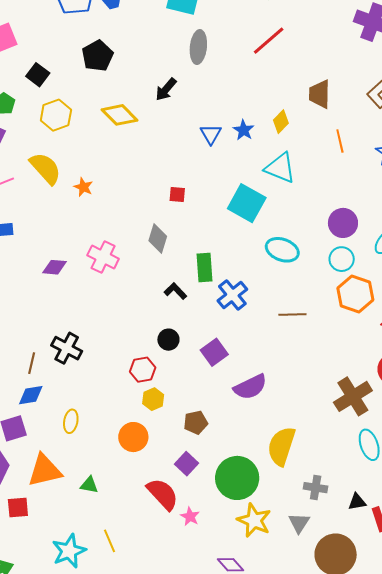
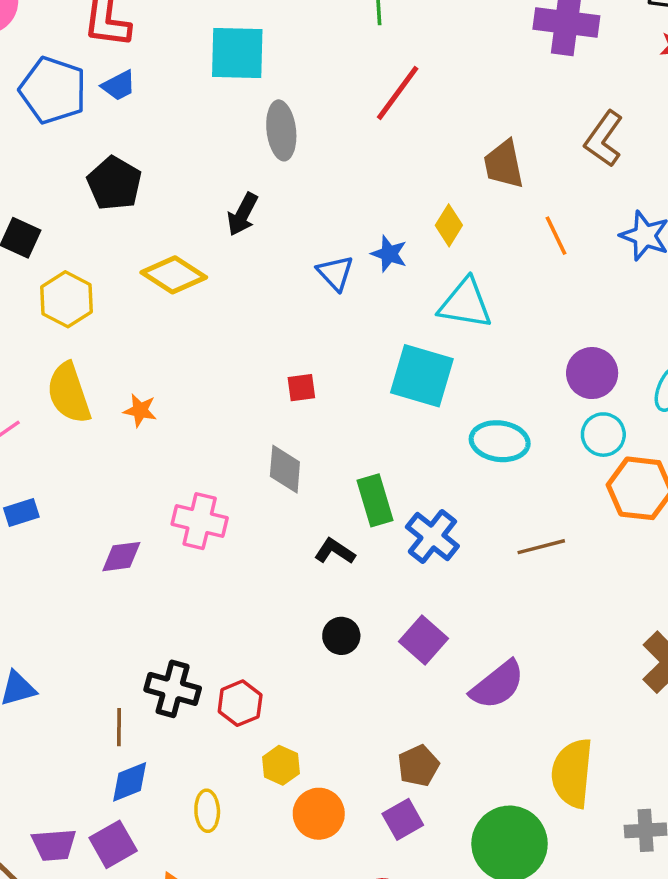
yellow semicircle: (45, 168) -> (69, 393), turned -144
red hexagon: (143, 370) -> (240, 703), moved
yellow hexagon: (153, 399) -> (281, 765), moved
purple square: (186, 464) -> (403, 819), moved, turned 30

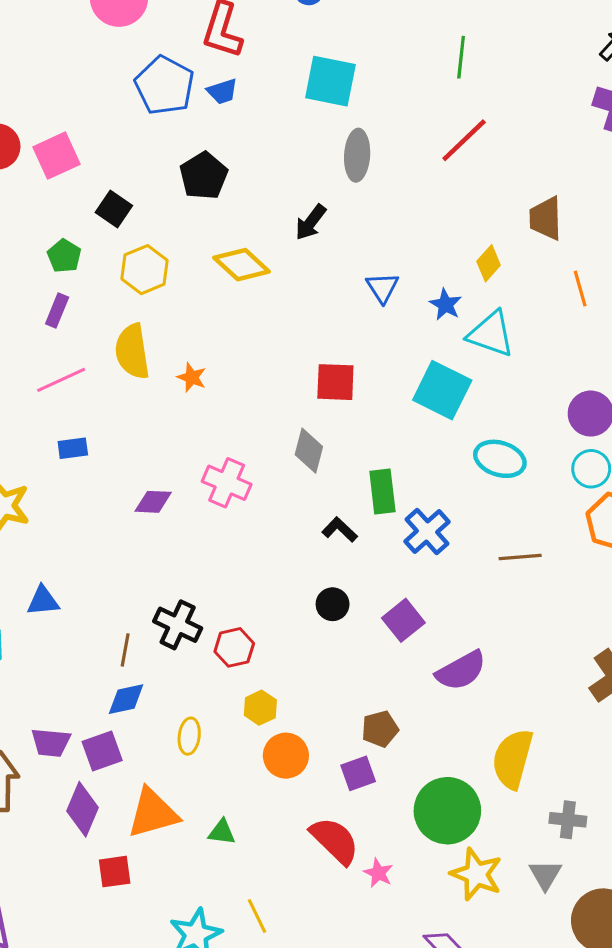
blue star: (389, 254) -> (446, 304), moved
red square: (301, 388) -> (335, 382), size x1.6

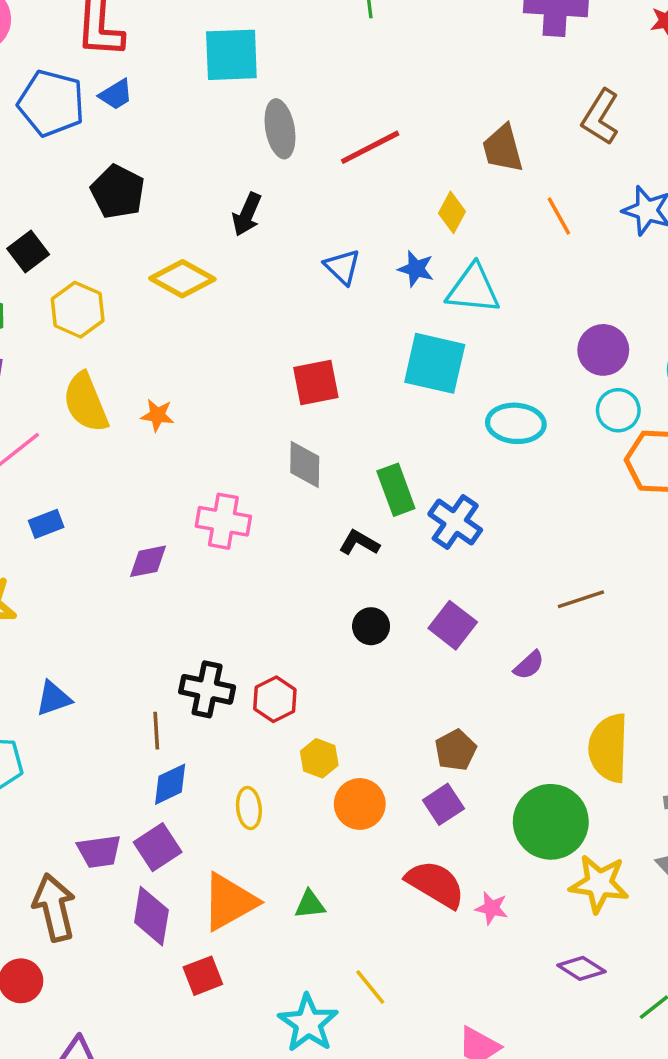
red line: (464, 140) -> (370, 147), moved, turned 30
black square: (114, 209) -> (28, 251), turned 32
brown line: (520, 557) -> (581, 599), moved
purple semicircle: (461, 671) -> (529, 665), size x0.6

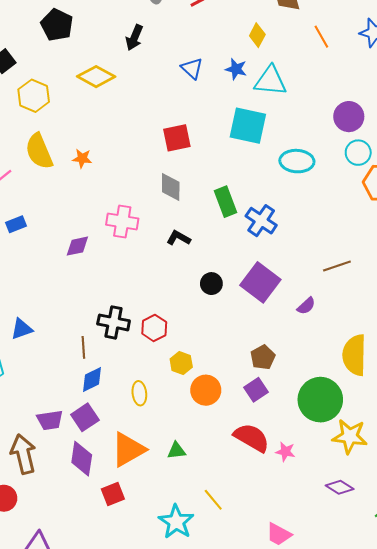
black L-shape: (359, 543) -> (178, 238), moved
purple square: (453, 625) -> (260, 282), size x1.4

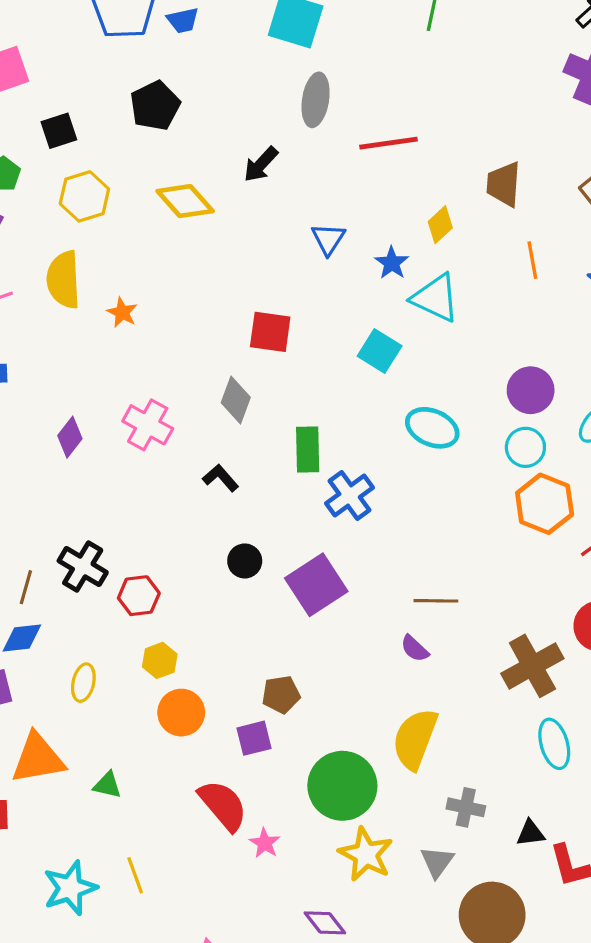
cyan square: (248, 126) -> (380, 351), size x0.7
purple diamond: (77, 246) -> (70, 437), turned -60
purple semicircle: (306, 306) -> (415, 649), moved, turned 66

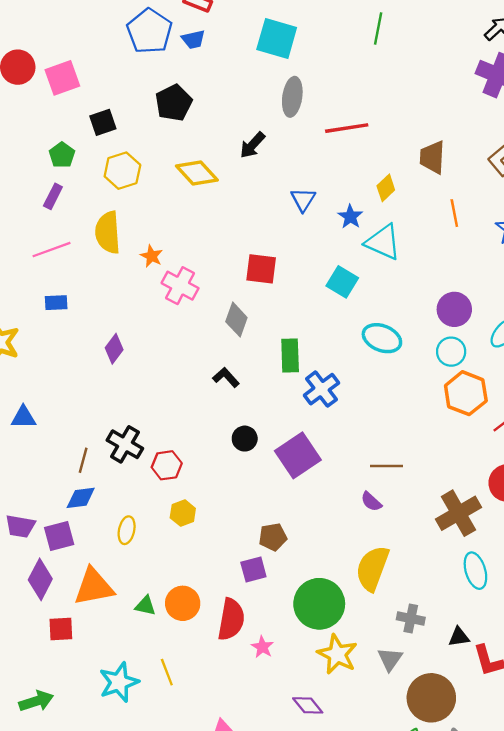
pink cross: (148, 425) -> (180, 286), moved
orange circle: (181, 713) -> (183, 603), moved
red semicircle: (223, 805) -> (231, 619), turned 51

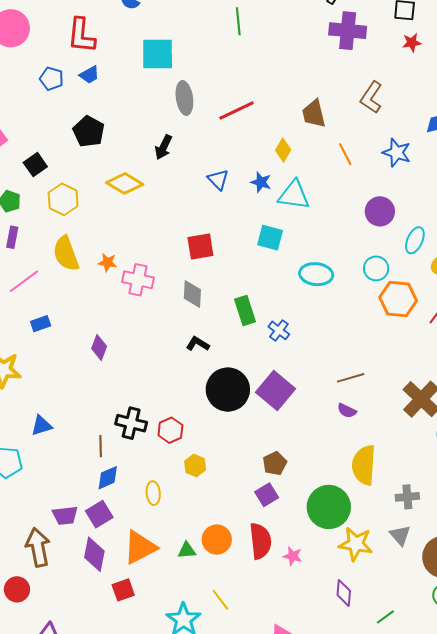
blue pentagon: (149, 31) -> (52, 79), size x0.6
purple circle: (454, 309) -> (380, 211), moved
blue cross: (322, 389) -> (279, 330), size x0.7
black circle: (245, 439) -> (228, 390), size x2.0
purple diamond: (308, 705) -> (344, 593), turned 60

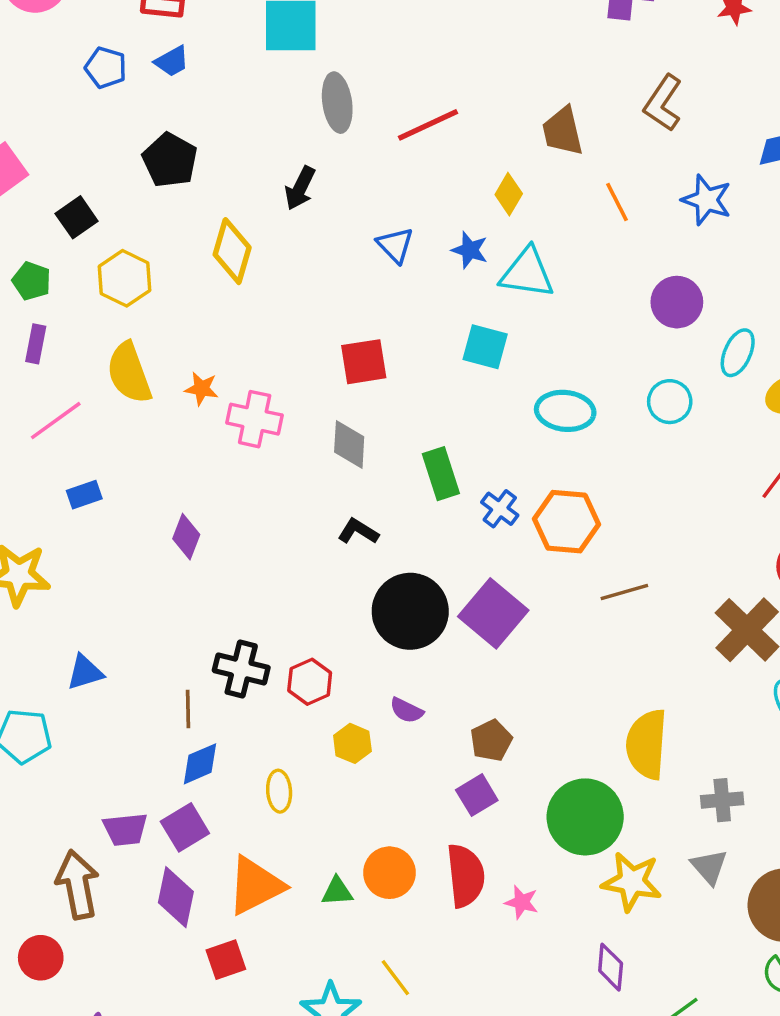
yellow diamond: (125, 183) -> (232, 251), turned 75
orange hexagon: (398, 299) -> (566, 522), moved
purple semicircle: (347, 411) -> (407, 710), moved

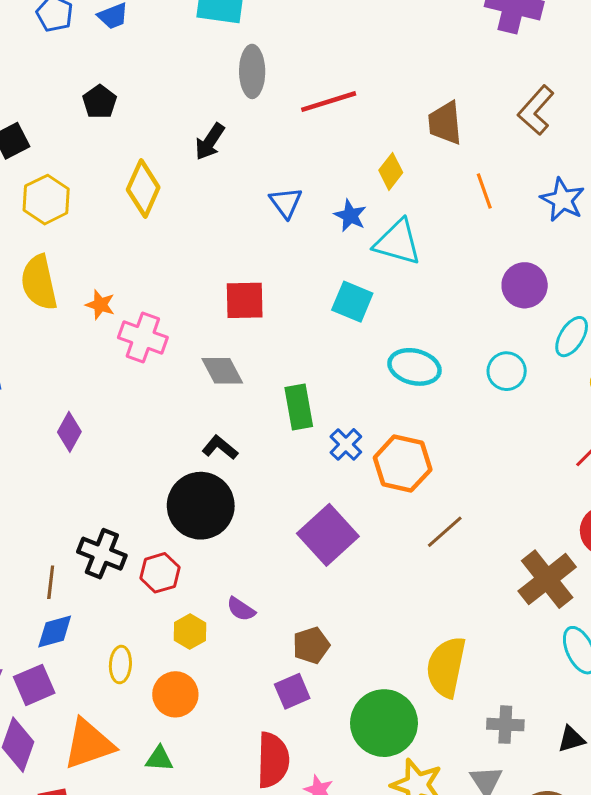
black pentagon: (170, 160) -> (100, 102), size x0.7
gray diamond: (349, 444) -> (222, 371), turned -39
brown line: (624, 592) -> (445, 532), turned -33
black circle: (410, 611) -> (201, 506), moved
orange circle: (389, 873) -> (175, 694), moved

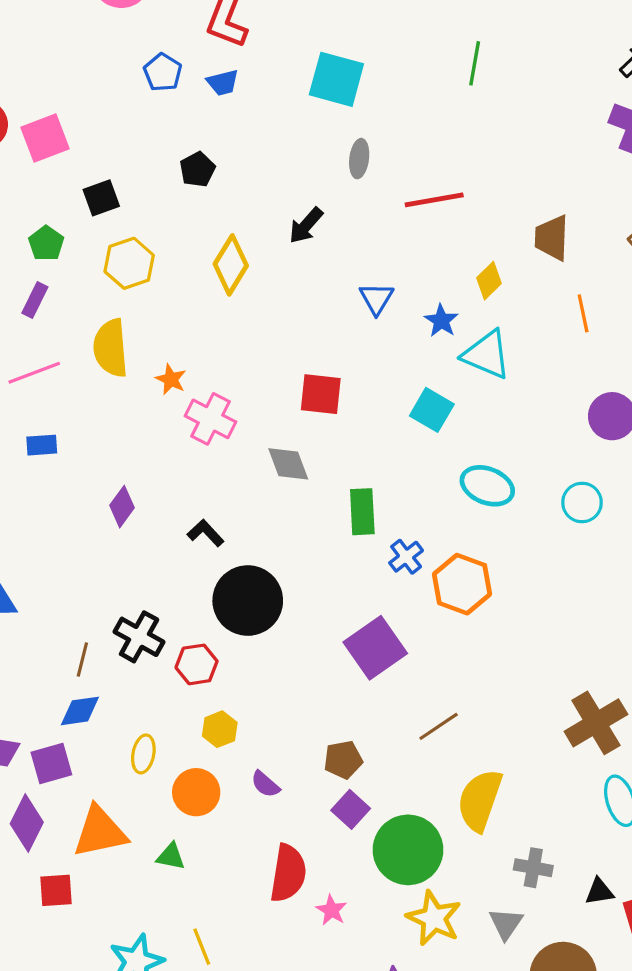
gray ellipse: (252, 71) -> (359, 159), size x0.7
black L-shape: (220, 448) -> (206, 533), moved
brown line: (445, 532) -> (439, 726), moved
purple semicircle: (241, 609) -> (265, 784), moved
purple square: (292, 691) -> (351, 809), moved, turned -32

